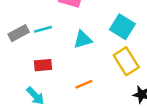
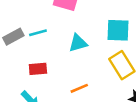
cyan square: (122, 27) -> (118, 30), turned -30

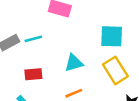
cyan triangle: (78, 43) -> (74, 63), moved

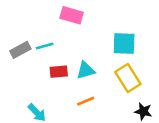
red rectangle: (33, 74) -> (59, 72), moved

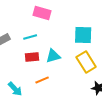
cyan line: (45, 46) -> (30, 37), moved
orange line: (86, 101) -> (42, 80), moved

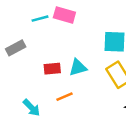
cyan line: (30, 37) -> (40, 19), moved

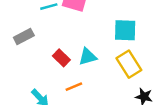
red rectangle: (52, 69) -> (61, 58), turned 49

